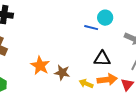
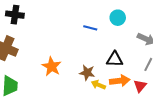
blue line: (91, 28) -> (90, 28), moved
brown star: (62, 73) -> (87, 73), moved

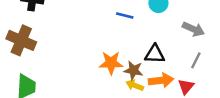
orange star: (52, 66) -> (111, 63), moved, turned -30
brown star: (87, 73) -> (134, 70), moved

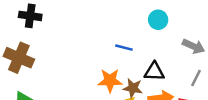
blue line: (125, 15) -> (124, 48), moved

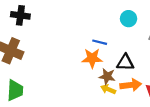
orange star: (110, 81) -> (92, 58), moved

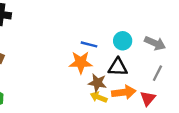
cyan circle: (129, 19) -> (123, 41), moved

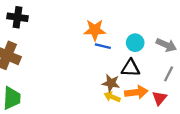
orange star: (81, 62) -> (95, 30), moved

